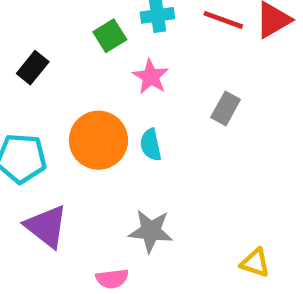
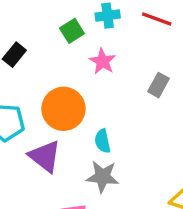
cyan semicircle: (151, 145) -> (102, 141), moved
purple triangle: (46, 226) -> (45, 156), moved

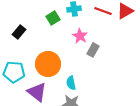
pink star: (102, 61) -> (80, 36), moved
gray rectangle: (158, 85) -> (93, 50), moved

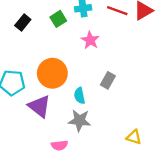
black rectangle: (19, 32) -> (23, 22), moved
gray rectangle: (93, 50) -> (108, 80), moved

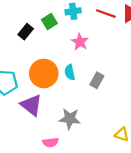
black rectangle: (23, 22) -> (26, 32), moved
cyan semicircle: (80, 96) -> (70, 72), moved

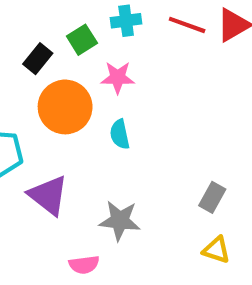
pink star: (80, 42) -> (118, 78), moved, turned -30
orange circle: (44, 73) -> (65, 107), moved
gray rectangle: (97, 80) -> (212, 197), moved

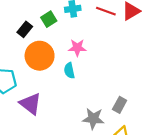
pink star: (118, 78) -> (77, 48), moved
gray star: (120, 221) -> (93, 119), moved

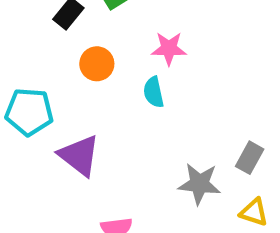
orange circle: (40, 56) -> (97, 64), size x0.6

